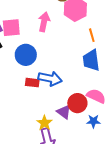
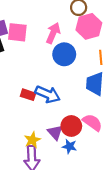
blue circle: (26, 55) -> (64, 54), moved
blue star: (93, 121) -> (69, 146), moved

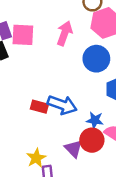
blue circle: (64, 54) -> (96, 59), moved
yellow star: (32, 140) -> (36, 158), moved
blue star: (69, 146) -> (95, 120), moved

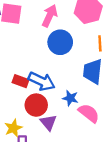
blue circle: (96, 59) -> (60, 42), moved
red circle: (92, 140) -> (36, 105), moved

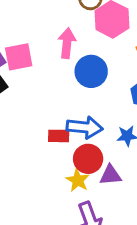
purple triangle: (48, 122) -> (110, 175), turned -36
yellow star: (13, 128) -> (78, 180), moved

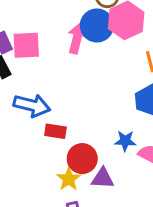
blue circle: (91, 71) -> (97, 25), moved
blue arrow: (85, 127) -> (32, 105), moved

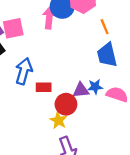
blue arrow: (32, 105) -> (24, 71), turned -80
purple triangle: (103, 178) -> (81, 90), moved

